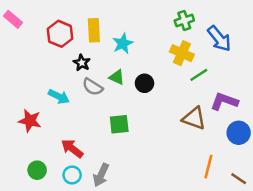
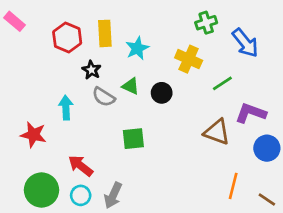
yellow cross: (182, 53) -> (189, 59), moved
cyan arrow: (59, 97) -> (66, 108), turned -120
green circle: (37, 170) -> (42, 190), size x1.6

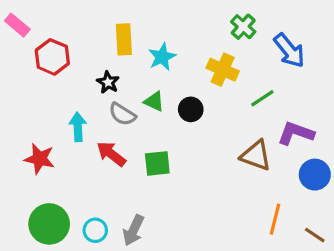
green cross: (206, 23) -> (243, 27), turned -30
red hexagon: (67, 37) -> (52, 57), moved
red arrow: (81, 166) -> (111, 154), moved

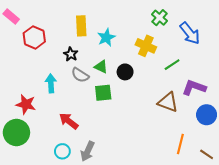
red arrow: (111, 154) -> (69, 121), moved
green square: (157, 163) -> (103, 93), moved
green circle: (49, 224) -> (16, 133), moved

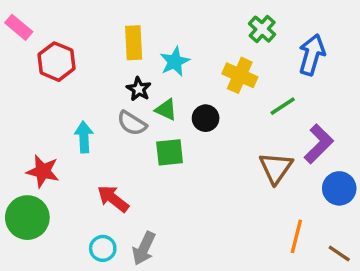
blue arrow: (190, 33) -> (312, 55), turned -125
black star: (71, 54) -> (139, 89), moved
purple L-shape: (194, 88) -> (319, 144), turned 115
brown triangle: (168, 102) -> (276, 168), turned 45

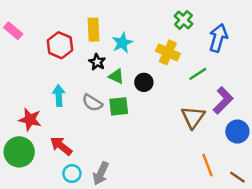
pink rectangle: (19, 27) -> (13, 31), moved
red hexagon: (56, 62) -> (60, 45), moved
gray semicircle: (132, 123) -> (92, 103), moved
red arrow: (113, 199) -> (61, 146), moved
orange line: (296, 236) -> (207, 165), turned -35

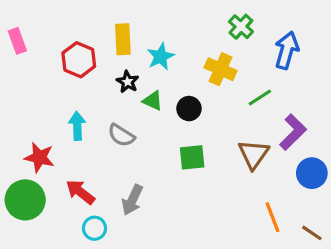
pink rectangle: (13, 31) -> (17, 41), turned 30
green square: (119, 106) -> (192, 157), moved
gray arrow: (101, 173) -> (132, 200), moved

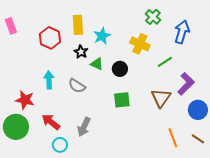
brown line: (312, 233) -> (198, 139), moved

